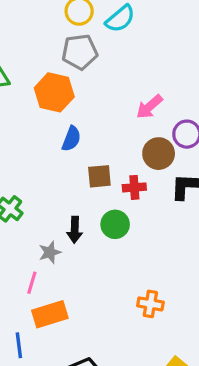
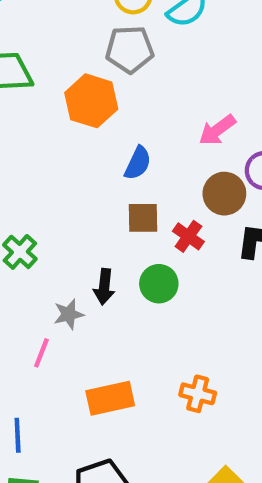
blue semicircle: (71, 139) -> (138, 163), moved
red cross: (134, 187) -> (188, 236), turned 35
orange rectangle: (50, 314) -> (110, 398), moved

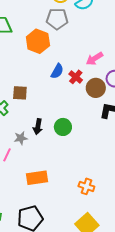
brown square: (143, 218) -> (20, 93), moved
red cross: (188, 236) -> (76, 77), moved
orange cross: (198, 394) -> (86, 186), moved

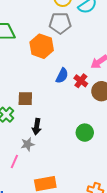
black arrow: (38, 127) -> (37, 127), moved
green circle: (63, 127) -> (85, 133), moved

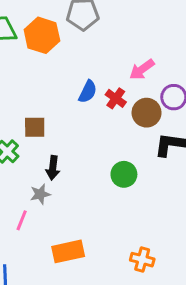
orange hexagon: (42, 46) -> (42, 35), moved

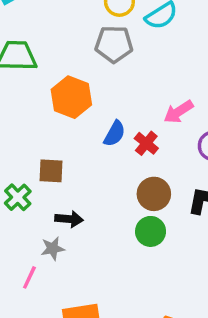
orange hexagon: (42, 35) -> (71, 97), moved
brown circle: (147, 113) -> (154, 194), moved
black arrow: (53, 168) -> (69, 219), turned -95

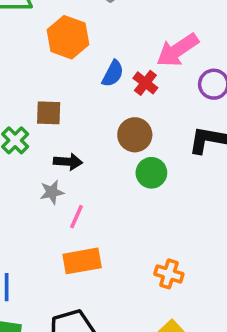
pink arrow: (178, 112) -> (178, 50), size x1.4
brown circle: (154, 194) -> (135, 135), moved
pink line: (29, 277) -> (76, 217), moved

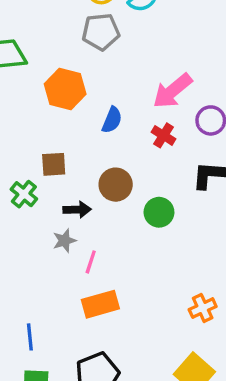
red cross: (145, 83) -> (164, 135), moved
brown circle: (135, 135) -> (116, 185), moved
orange cross: (169, 274) -> (203, 308), moved, turned -36

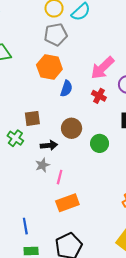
orange hexagon: (65, 89) -> (49, 67), moved

